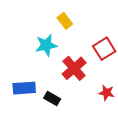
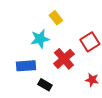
blue rectangle: (24, 88) -> (26, 66), moved

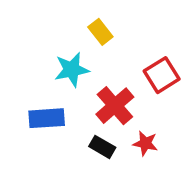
red star: (92, 80) -> (145, 143), moved
black rectangle: (45, 85) -> (102, 147), moved

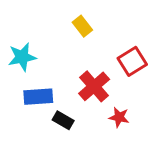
cyan star: (72, 70) -> (22, 57), moved
black rectangle: (102, 147) -> (63, 120), moved

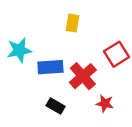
yellow rectangle: (82, 26) -> (72, 23), turned 48
blue rectangle: (38, 97) -> (50, 67), moved

